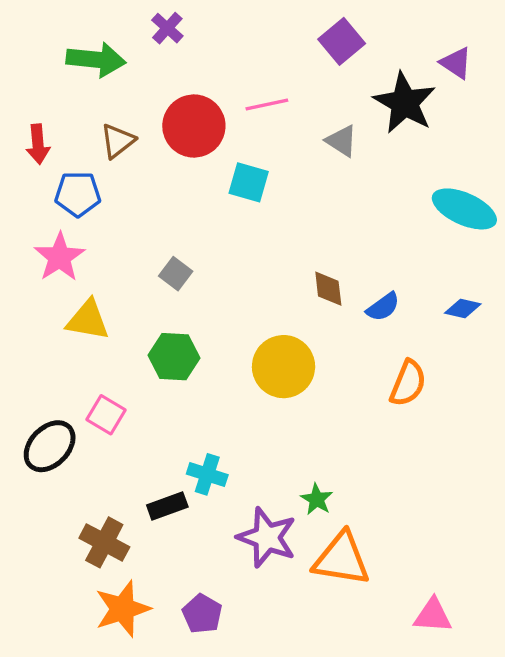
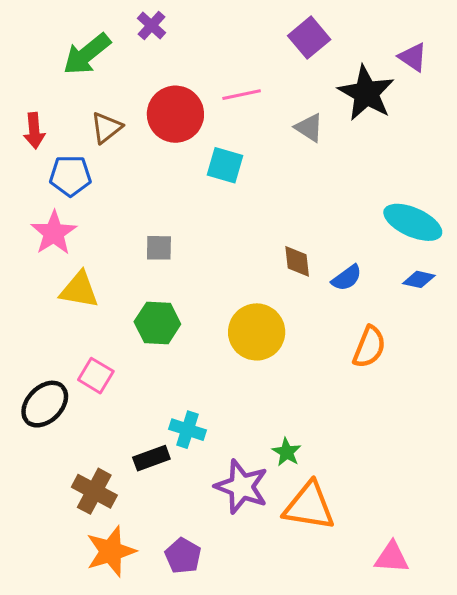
green arrow: (96, 60) -> (87, 54), turned 135
cyan ellipse: (464, 209) -> (413, 222), moved
gray square: (176, 274) -> (159, 248), turned -36

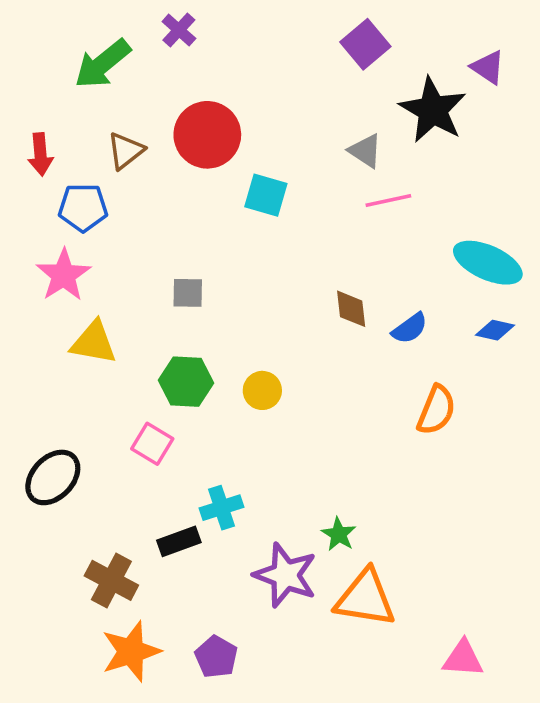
pink line: (242, 95) -> (388, 200), moved
yellow circle: (257, 332) -> (262, 390), moved, size x0.6
pink square: (96, 376) -> (152, 444), moved
cyan cross: (187, 430) -> (222, 508), turned -36

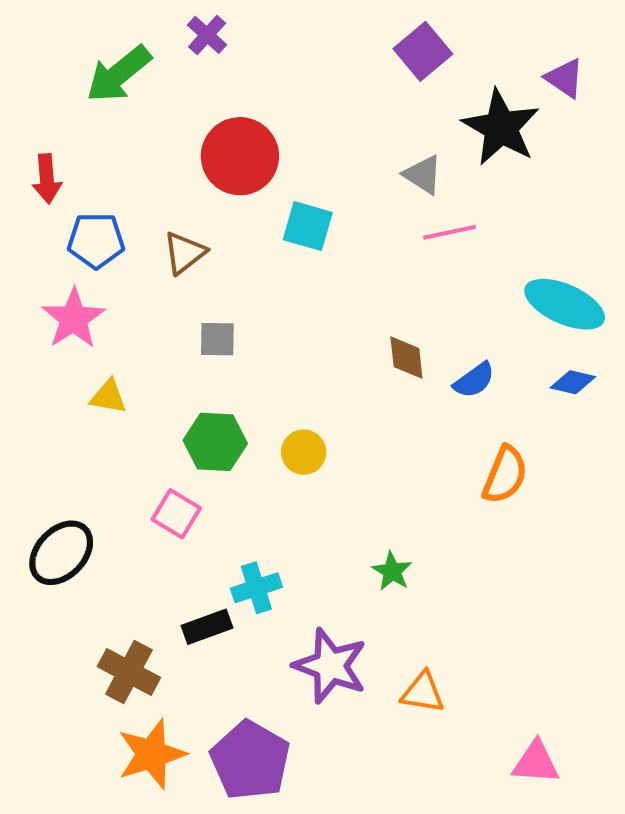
brown triangle: (126, 151) -> (184, 253), moved
yellow triangle: (94, 343) -> (108, 397), size x0.7
green star: (339, 534) -> (392, 571), moved
orange triangle: (365, 598) -> (423, 693), size x0.6
purple pentagon: (216, 657) -> (250, 760), size x1.6

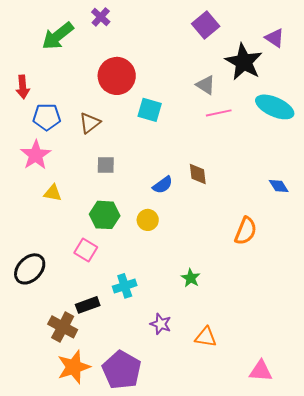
cyan ellipse: (565, 304) -> (275, 107), moved
blue semicircle: (474, 380) -> (163, 185), moved
blue diamond: (573, 382) -> (279, 186), turned 45
black rectangle: (207, 627) -> (88, 305), moved
purple star: (330, 666) -> (161, 324), size x0.6

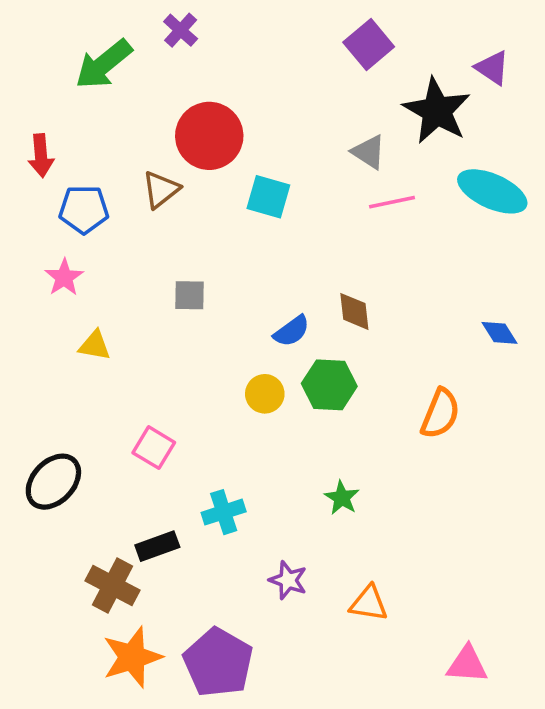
brown triangle: (90, 123) -> (161, 190), moved
pink star: (36, 155) -> (64, 277), size x0.7
green hexagon: (105, 215) -> (329, 385), moved

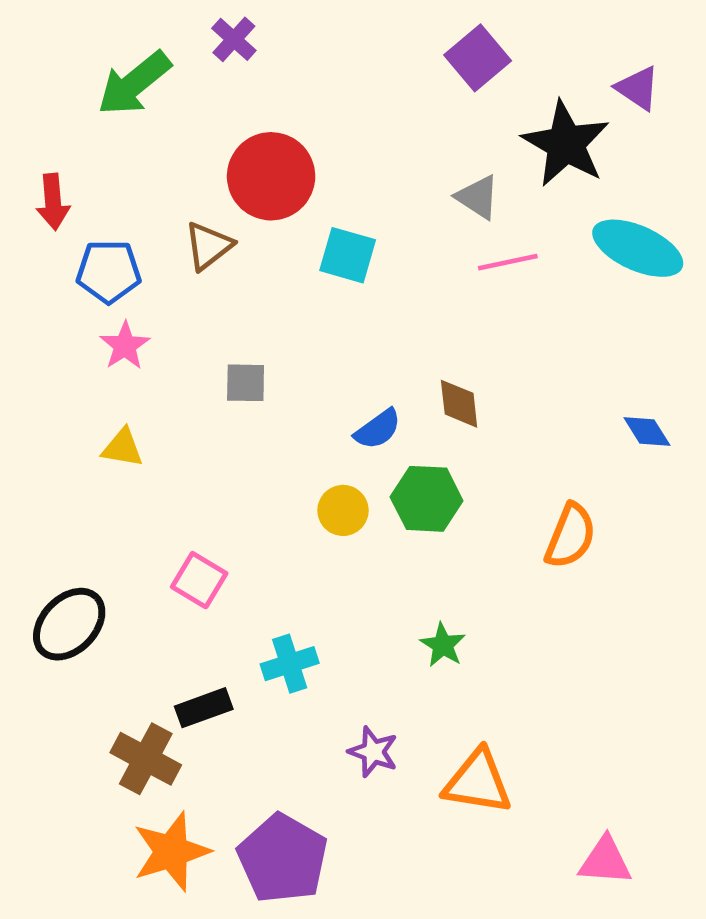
pink star: (64, 277) -> (125, 346), moved
orange triangle: (369, 603) -> (478, 782), size x1.4

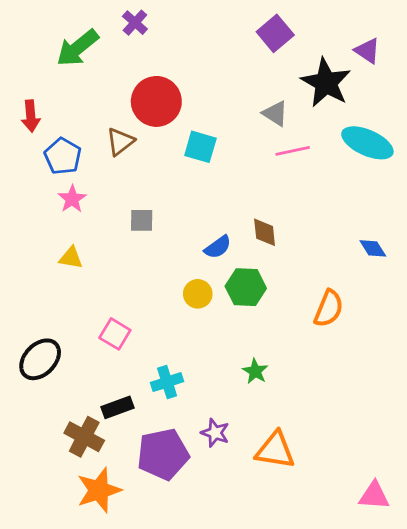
blue pentagon: (109, 271) -> (63, 156), turned 30
purple pentagon: (283, 859) -> (163, 454), moved, turned 30
pink triangle: (605, 861) -> (374, 496), moved

